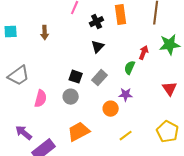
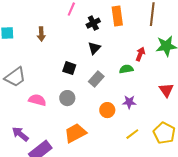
green semicircle: (130, 68) -> (126, 69), turned 56
black square: (76, 77) -> (69, 68), moved
purple star: (126, 95) -> (129, 102), moved
pink semicircle: (41, 99) -> (37, 100), turned -90
yellow line: (126, 136) -> (132, 134), moved

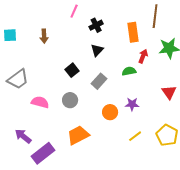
orange rectangle: (117, 16) -> (133, 32), moved
black square: (69, 68) -> (72, 70), turned 32

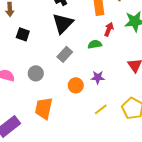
black triangle: (97, 50) -> (63, 23), size x1.6
black square: (72, 70) -> (23, 34), moved, turned -32
orange trapezoid: (78, 135) -> (44, 108), turned -50

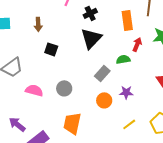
gray rectangle: (65, 54) -> (102, 73), moved

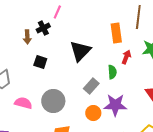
black cross: (90, 13) -> (43, 28), moved
green semicircle: (123, 59) -> (112, 72), turned 96
gray circle: (64, 88) -> (53, 101), size x1.5
purple star: (126, 92) -> (115, 105), size x1.6

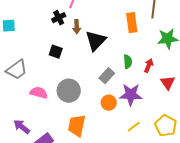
brown arrow: (27, 37) -> (77, 27), moved
red arrow: (126, 57) -> (149, 66), moved

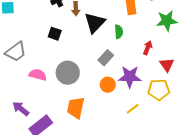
green semicircle: (128, 62) -> (119, 32), moved
yellow pentagon: (166, 126) -> (159, 90), moved, turned -30

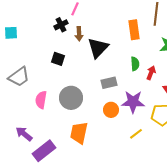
green semicircle: (119, 32) -> (135, 64), moved
gray rectangle: (106, 58) -> (109, 83), turned 35
pink semicircle: (38, 75) -> (41, 100), turned -96

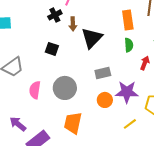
green semicircle: (135, 64) -> (129, 45), moved

